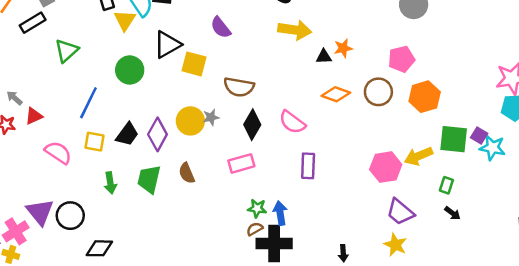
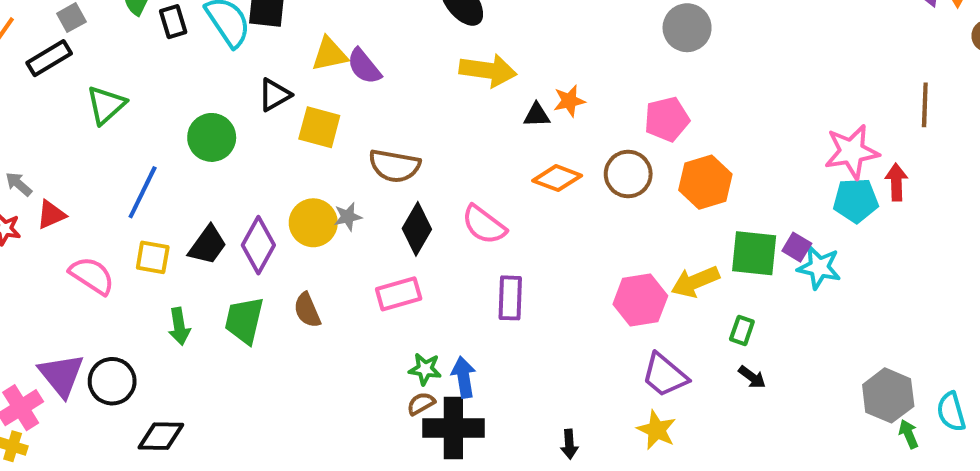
yellow triangle: (125, 20) -> (329, 54), moved, turned 45
black triangle: (167, 45) -> (275, 95), size x0.7

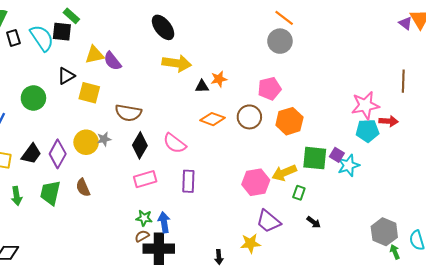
red arrow: (896, 182) -> (388, 121), turned 96
cyan star: (819, 267) -> (348, 165), turned -30
pink rectangle: (399, 294) -> (145, 179), moved
green rectangle: (742, 330) -> (299, 193), moved
yellow star: (657, 430) -> (250, 243), moved, turned -30

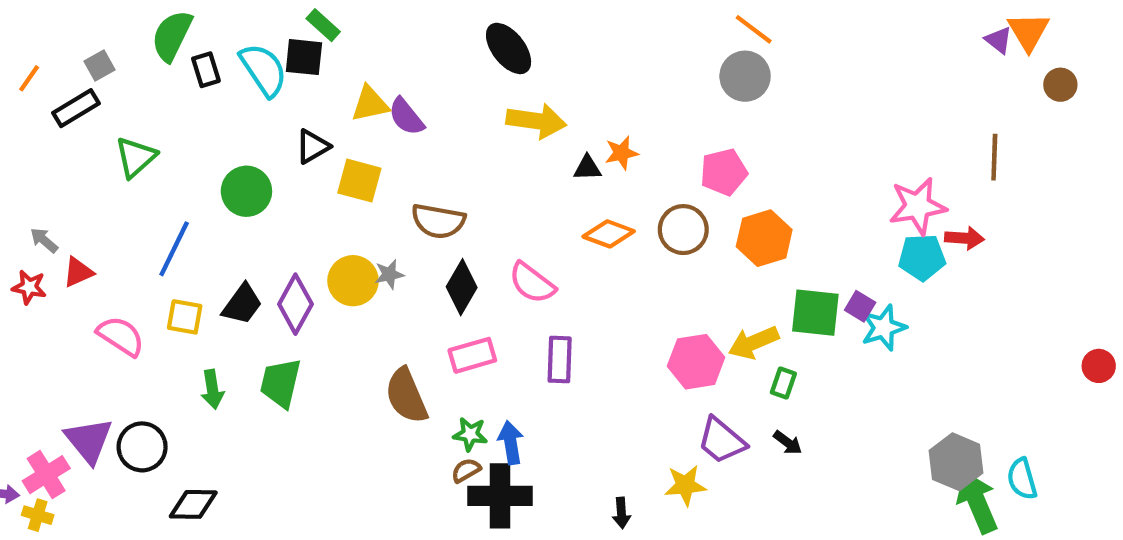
brown semicircle: (83, 188) -> (406, 396), moved, size x1.5
black arrow: (314, 222) -> (788, 443), moved
green arrow: (395, 252) -> (977, 502), size x2.0

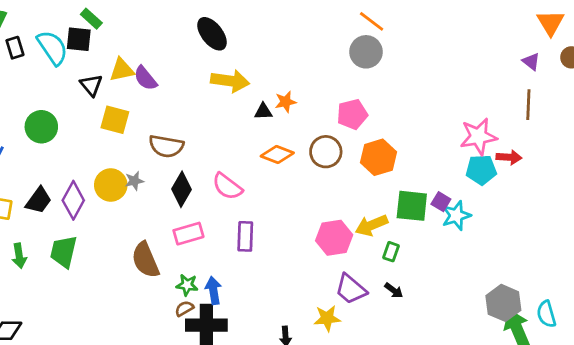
purple triangle: (999, 40) -> (531, 62), moved
black triangle: (313, 146) -> (91, 85), moved, turned -40

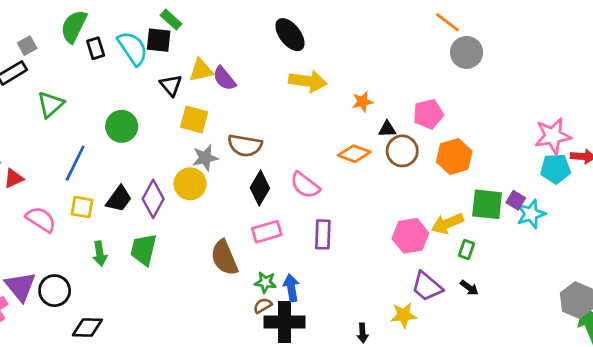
gray circle: (366, 52) -> (467, 52), moved
black triangle: (263, 111) -> (387, 129), moved
gray star: (134, 181) -> (205, 158), moved, size x1.4

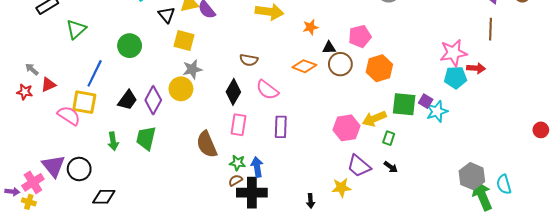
brown semicircle: (245, 145) -> (249, 60), moved, size x0.7
yellow square: (82, 207) -> (84, 102), moved, size x1.4
pink rectangle: (267, 232) -> (239, 125), turned -65

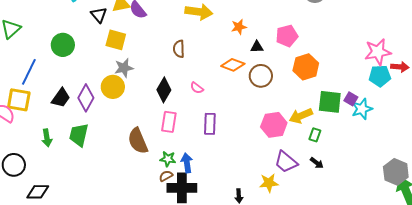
brown semicircle: (249, 60) -> (179, 49), moved, turned 78
brown circle: (340, 64) -> (261, 76), moved
pink semicircle: (267, 90) -> (197, 88), size x0.6

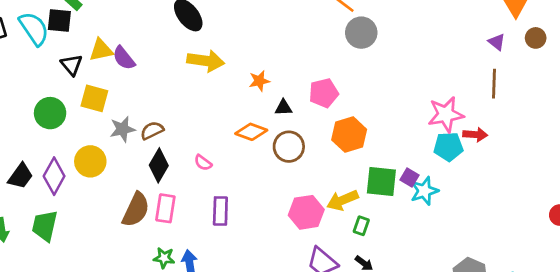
green circle: (63, 45) -> (50, 113), moved
brown semicircle: (179, 49) -> (152, 131), moved, turned 66
gray star: (124, 68) -> (122, 129), moved
brown semicircle: (138, 141) -> (136, 210), moved, turned -132

